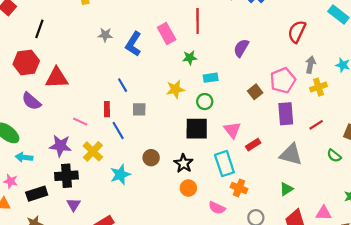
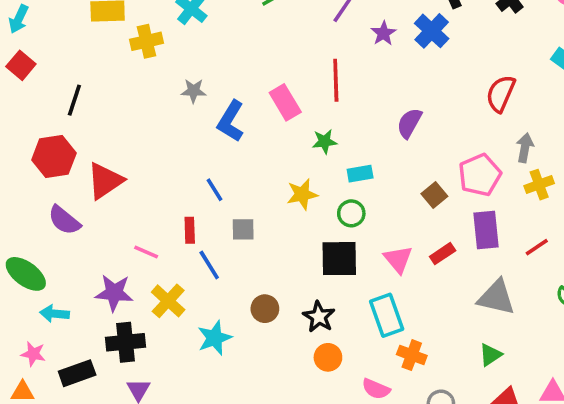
gray star: (105, 35) -> (194, 91), moved
red triangle: (57, 78) -> (105, 181), turned -30
red rectangle: (253, 145) -> (443, 254), moved

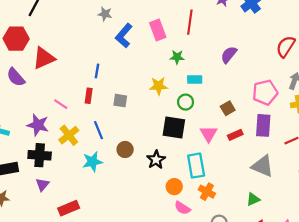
blue line: (214, 190) -> (97, 71), moved, turned 32
brown square: (434, 195) -> (228, 108), moved
blue line: (209, 265) -> (98, 130), moved
orange circle: (328, 357) -> (174, 187), moved

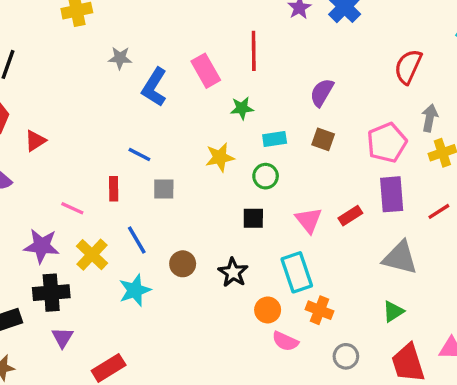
red triangle: (44, 58) -> (35, 141), size x0.6
blue line: (97, 71) -> (139, 155), moved, turned -64
brown square: (228, 108) -> (323, 139), moved, turned -32
black square: (174, 127) -> (253, 218), size x0.6

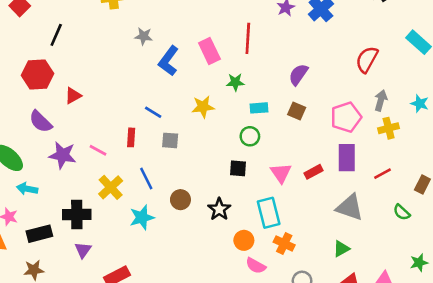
yellow star: (220, 157) -> (203, 107), moved
purple star: (42, 246) -> (63, 155), moved

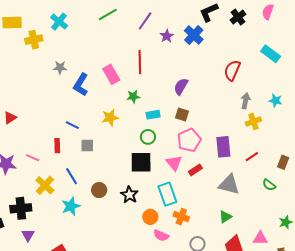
pink pentagon: (346, 117) -> (189, 140), moved
black square: (238, 168) -> (141, 162), size x1.6
red rectangle: (313, 172) -> (195, 170), moved

